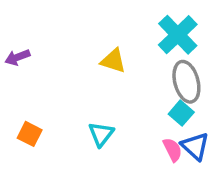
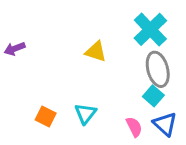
orange square: (30, 134) -> (46, 117), moved
pink semicircle: (172, 150) -> (134, 127), moved

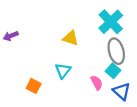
cyan triangle: (85, 114) -> (63, 71), moved
pink semicircle: (134, 127) -> (97, 83), moved

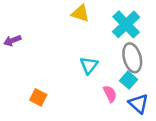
yellow triangle: (71, 38) -> (80, 13), moved
cyan triangle: (63, 71) -> (89, 65), moved

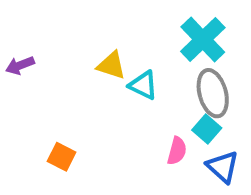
yellow triangle: (80, 13) -> (111, 65), moved
cyan triangle: (89, 65) -> (143, 85), moved, turned -42
pink semicircle: (110, 94) -> (177, 151), turned 42

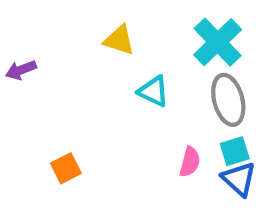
yellow triangle: (111, 65) -> (119, 40), moved
cyan square: (207, 129) -> (235, 151), moved, turned 32
orange square: (62, 157) -> (66, 168), turned 36

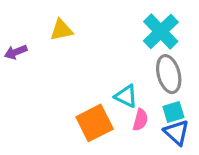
yellow triangle: (119, 40) -> (61, 30), moved, turned -30
cyan triangle: (153, 91) -> (126, 96), moved
orange square: (66, 168) -> (95, 123), moved, size x1.6

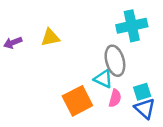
yellow triangle: (61, 30) -> (50, 37), moved
cyan cross: (161, 31) -> (132, 26), turned 32
gray ellipse: (169, 74) -> (115, 61), moved

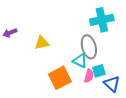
yellow triangle: (50, 37) -> (42, 43), moved
cyan square: (142, 92) -> (99, 71), moved

